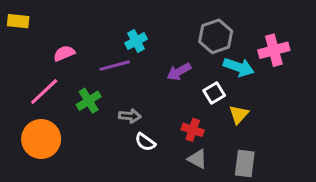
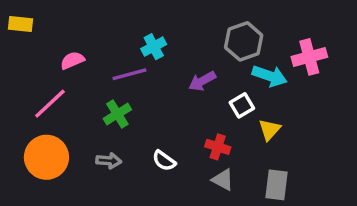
green cross: (89, 101) -> (117, 114), moved
gray arrow: (130, 116) -> (109, 161), moved

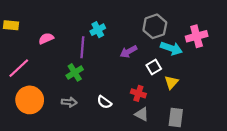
yellow rectangle: (21, 24) -> (11, 25), moved
purple line: (129, 74) -> (82, 47), turned -70
pink line: (50, 104) -> (19, 68), moved

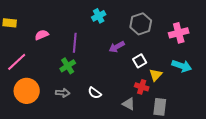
cyan cross: (98, 30) -> (99, 16), moved
cyan arrow: (171, 48) -> (182, 66), moved
red cross: (138, 93) -> (142, 87), moved

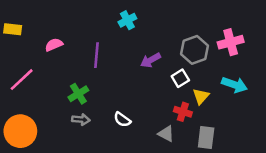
gray hexagon: (141, 24) -> (194, 50), moved
green cross: (68, 66) -> (78, 94), moved
orange circle: (27, 91) -> (20, 131), moved

